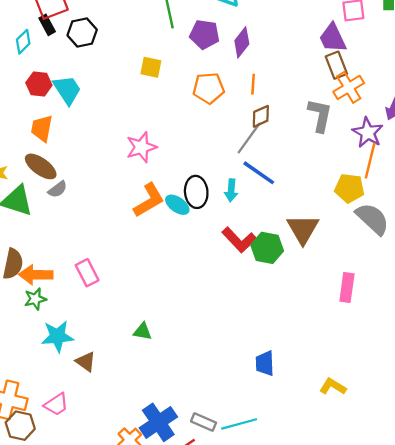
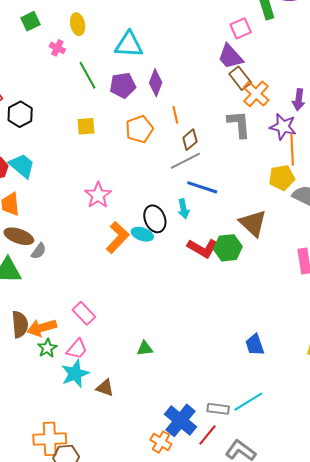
gray line: (249, 138) -> (185, 161), turned 44
pink trapezoid: (56, 404) -> (77, 349), moved

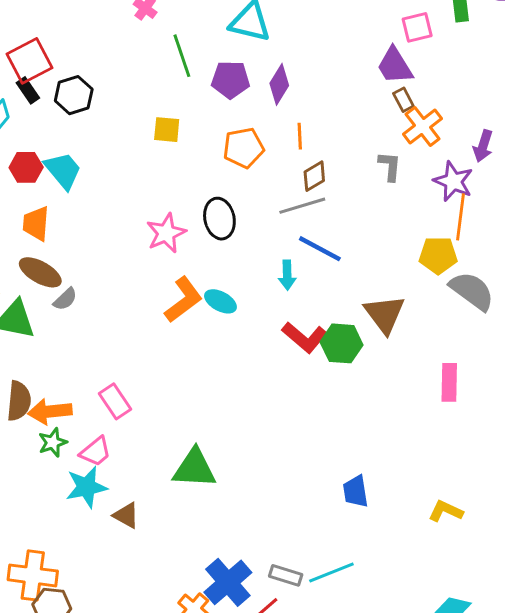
brown rectangle: (240, 78) -> (403, 100), size x0.7
gray L-shape: (239, 124) -> (390, 166), size x0.7
black ellipse: (155, 219) -> (219, 219), moved
green triangle: (145, 348) -> (194, 468), size x1.8

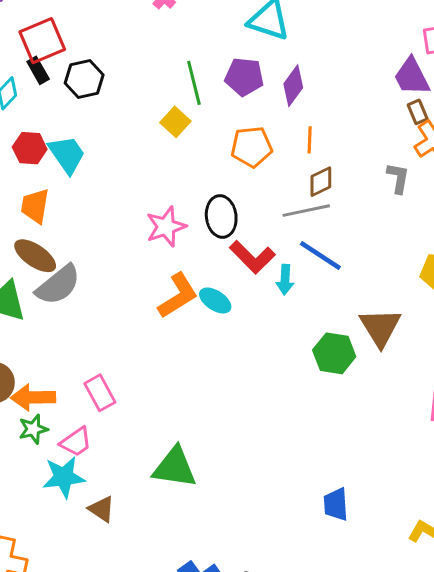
green line: (182, 56) -> (194, 83), moved
yellow square: (167, 130) -> (175, 122), turned 32
gray semicircle: (65, 299) -> (58, 285), size x1.8
red L-shape: (305, 337) -> (252, 257), moved

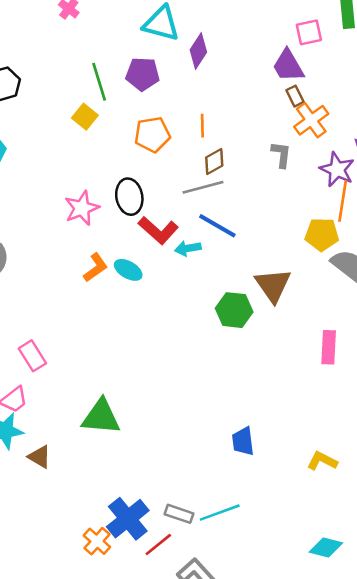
purple diamond: (293, 86) -> (198, 51), moved
cyan arrow: (285, 280) -> (188, 248), turned 80
orange L-shape: (178, 296) -> (96, 268), size x0.7

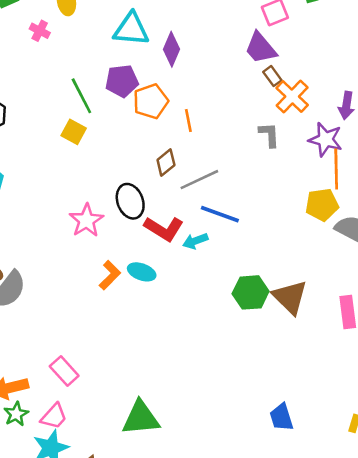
orange pentagon: (152, 135) -> (151, 101), moved
brown diamond: (214, 161) -> (166, 162), moved
brown triangle: (273, 285) -> (290, 297), moved

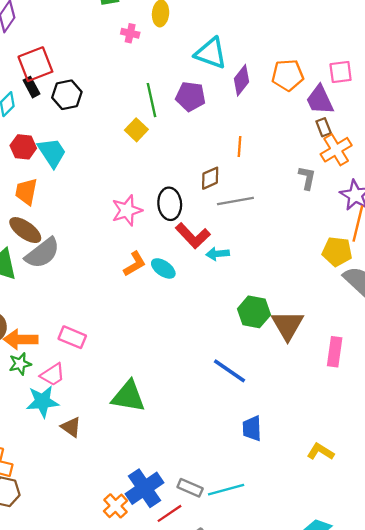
pink cross: (40, 31) -> (130, 33), turned -30
orange pentagon: (151, 101) -> (288, 75), moved
blue line: (220, 214) -> (230, 371), moved
pink rectangle: (64, 371) -> (72, 337), turned -40

